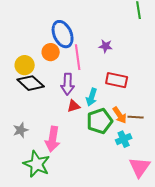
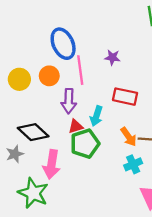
orange circle: (51, 52) -> (49, 76), moved
black diamond: (31, 83) -> (33, 132), moved
green pentagon: (100, 121) -> (85, 144), moved

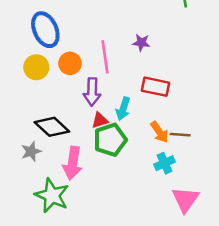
blue ellipse: (63, 44) -> (45, 30), moved

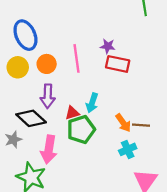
red rectangle: (156, 87) -> (118, 64), moved
purple arrow: (92, 92) -> (48, 96), moved

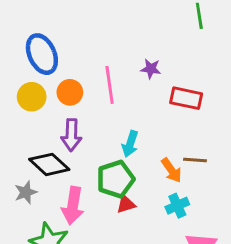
red rectangle: (118, 64) -> (186, 98), moved
red triangle: (72, 113) -> (126, 204), moved
brown line: (141, 125) -> (195, 160), moved

